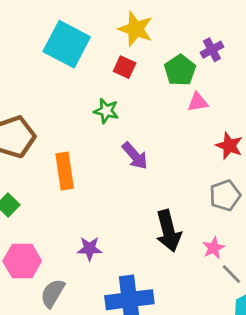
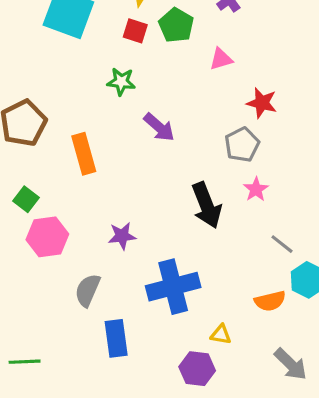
green pentagon: (180, 70) -> (176, 25), moved
gray pentagon: (225, 195) -> (242, 145), moved
pink star: (214, 248) -> (256, 189), moved
pink hexagon: (22, 261) -> (47, 237), moved

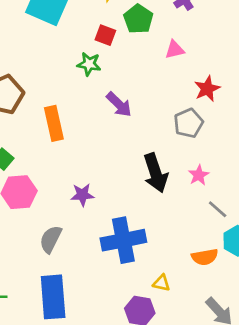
red square: (135, 31) -> (105, 35), moved
red star: (262, 103) -> (207, 89), turned 30
pink star: (256, 189) -> (199, 175), moved
blue rectangle: (116, 338) -> (53, 297), moved, size x1.4

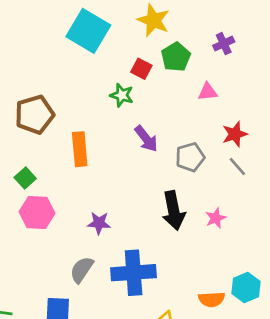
gray pentagon: (188, 123) -> (190, 157), moved
gray line: (218, 209) -> (237, 166), moved
gray semicircle: (51, 239) -> (82, 270), moved

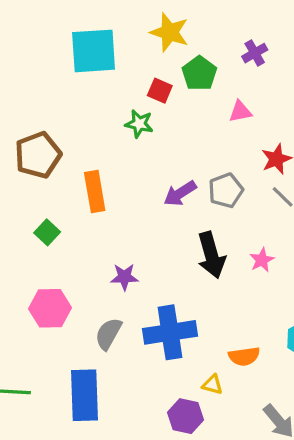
cyan square: (88, 31) -> (94, 51), turned -30
purple arrow: (146, 139) -> (180, 193), moved, turned 100
green square: (25, 178) -> (47, 232), moved
pink hexagon: (37, 212) -> (50, 308), moved
orange semicircle: (212, 299) -> (244, 356), moved

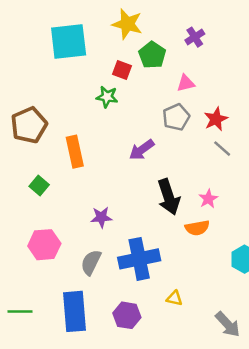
gray pentagon: (226, 190) -> (176, 117), moved
orange semicircle: (244, 356) -> (197, 228), moved
purple hexagon: (186, 416) -> (127, 315), moved

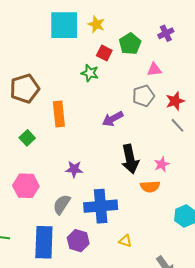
yellow star: (127, 24) -> (96, 24), moved, size x0.7
purple hexagon: (127, 315) -> (78, 241), moved

